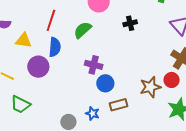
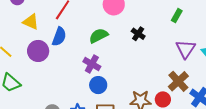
black cross: (130, 23) -> (138, 34), turned 32
green semicircle: (83, 30) -> (99, 36), moved

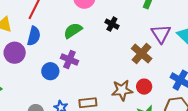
brown cross: (178, 81) -> (142, 53), moved
blue circle: (98, 85) -> (50, 71), moved

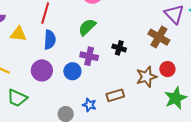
black cross: (112, 24) -> (119, 48), moved
purple circle: (15, 53) -> (42, 70), moved

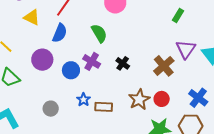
green semicircle: (87, 27) -> (99, 33), turned 84
brown star: (146, 77) -> (139, 99), turned -30
blue star: (89, 105) -> (83, 100), moved

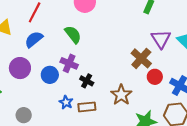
blue semicircle: (60, 33) -> (34, 39), turned -144
black cross: (123, 63) -> (87, 81), moved
red circle: (162, 99) -> (155, 77), moved
gray circle: (51, 109) -> (24, 115), moved

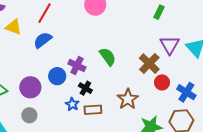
green semicircle: (73, 34) -> (108, 57), moved
purple circle: (20, 68) -> (30, 87), moved
black cross: (87, 81) -> (85, 88), moved

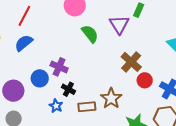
purple triangle: (170, 45) -> (119, 25), moved
green semicircle: (108, 57) -> (90, 34), moved
brown rectangle: (93, 110) -> (87, 107), moved

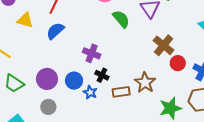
blue circle: (40, 78) -> (74, 81), moved

